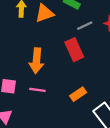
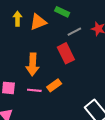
orange rectangle: (78, 94) -> (54, 85), moved

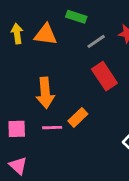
orange triangle: (38, 22) -> (46, 35), turned 36
red rectangle: (66, 53) -> (104, 76), moved

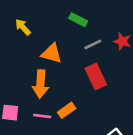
yellow arrow: (17, 34) -> (23, 27), turned -42
orange triangle: (46, 35) -> (52, 54), moved

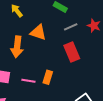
orange arrow: (40, 84) -> (17, 47), moved
orange rectangle: (67, 110) -> (48, 77), turned -40

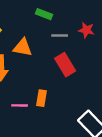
gray line: (71, 27) -> (60, 35), turned 32

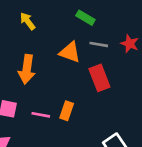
orange triangle: (23, 47) -> (70, 52), moved

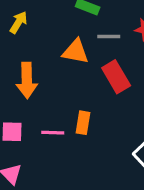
yellow arrow: (28, 21) -> (18, 22), turned 78

